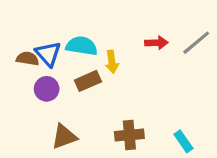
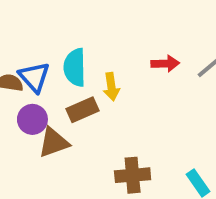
cyan semicircle: (82, 46) -> (75, 67), turned -100
brown triangle: (64, 137) -> (54, 142), moved

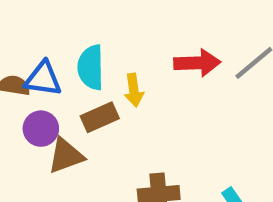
red arrow: (165, 64) -> (197, 63), size x1.4
blue triangle: (34, 77) -> (43, 79), turned -40

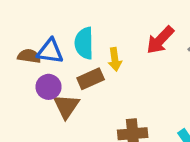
red arrow: (197, 63) -> (160, 40), turned 136
brown triangle: (66, 156) -> (66, 106), turned -36

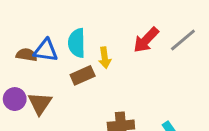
purple circle: (49, 87) -> (15, 99), moved
brown triangle: (66, 106) -> (40, 103), moved

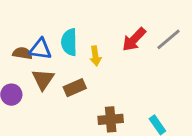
brown rectangle: (83, 75) -> (75, 88), moved
brown triangle: (40, 103) -> (43, 79), moved

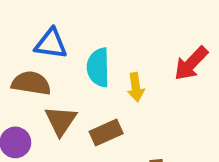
blue triangle: (40, 49) -> (51, 44), moved
brown semicircle: (22, 53) -> (31, 83), size x1.4

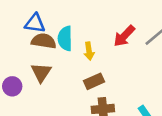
brown semicircle: (31, 83) -> (44, 41), moved
brown rectangle: (106, 133) -> (94, 81), moved

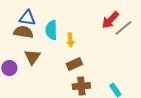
red arrow: (124, 36) -> (110, 20), moved
brown semicircle: (44, 41) -> (23, 32), moved

